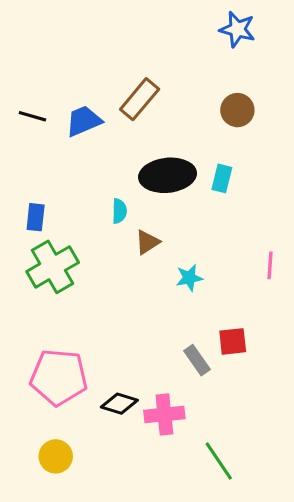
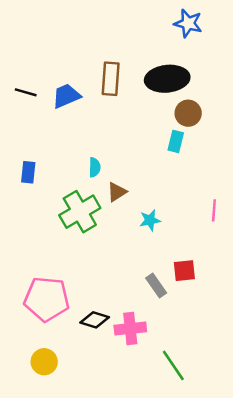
brown rectangle: (140, 99) -> (111, 79), turned -36
brown circle: (237, 110) -> (188, 113), moved
black ellipse: (168, 175) -> (167, 79), moved
green cross: (53, 267) -> (80, 212), moved

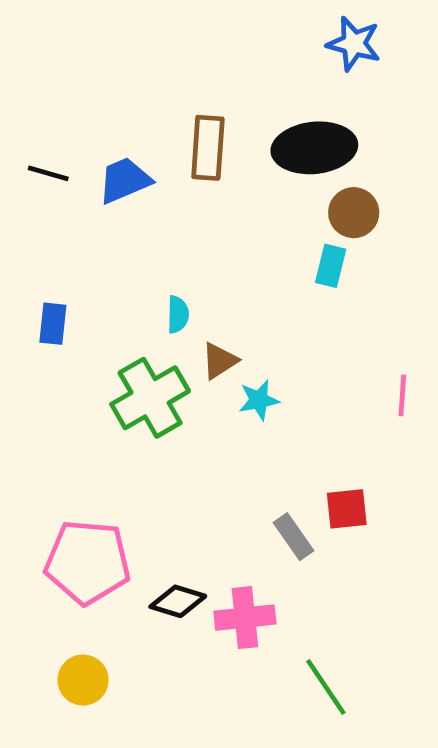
cyan star: (150, 220) -> (259, 400), moved

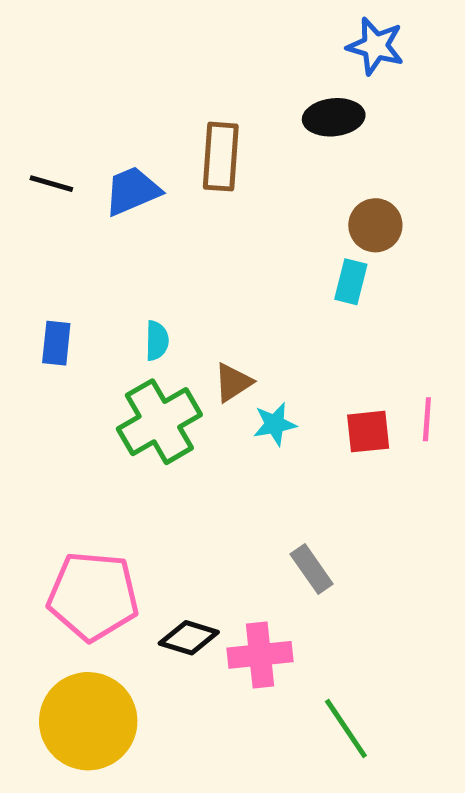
black ellipse: (314, 148) -> (334, 117), moved, size x0.7
cyan semicircle: (178, 314) -> (157, 341), moved
red square: (347, 509) -> (368, 432), moved
yellow circle: (83, 680) -> (88, 721), size x1.8

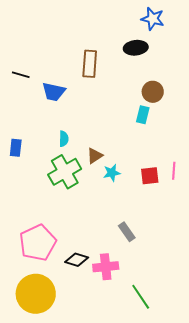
blue trapezoid: (132, 191) -> (54, 92), moved, turned -145
blue rectangle: (56, 343) -> (16, 148), moved
pink pentagon: (93, 596) -> (38, 243), turned -30

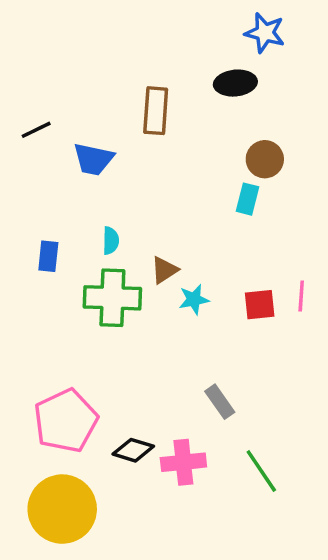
black line: (21, 75) -> (36, 130), turned -42
blue rectangle: (16, 148) -> (48, 256), moved
green cross: (65, 172) -> (112, 298), turned 32
green line: (141, 297) -> (261, 471), moved

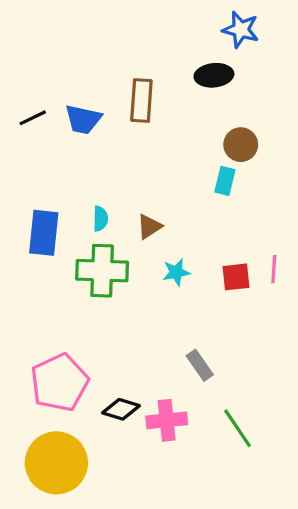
blue trapezoid: (93, 159) -> (83, 119), moved
blue rectangle: (48, 256) -> (44, 233), size x1.6
brown triangle: (164, 270) -> (149, 227), moved

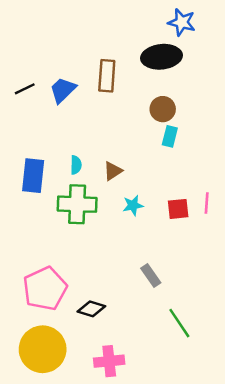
black ellipse: (214, 75) -> (161, 57), size x1.4
blue trapezoid: (83, 119) -> (63, 90), turned 124
brown circle: (241, 145) -> (163, 109), moved
pink cross: (167, 420) -> (109, 361), moved

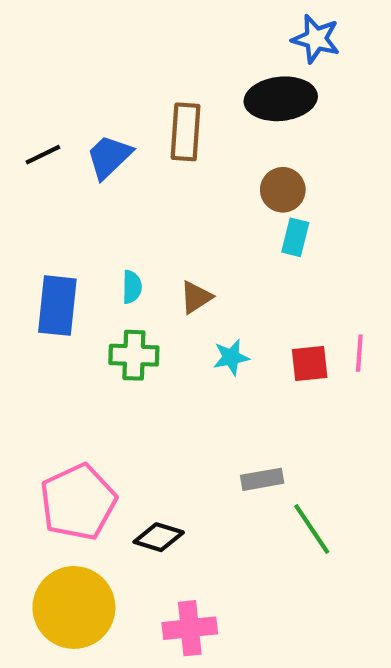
green cross: (77, 204) -> (134, 355), size x0.7
gray rectangle: (151, 276) -> (262, 479), turned -65
green line: (179, 323) -> (312, 529), moved

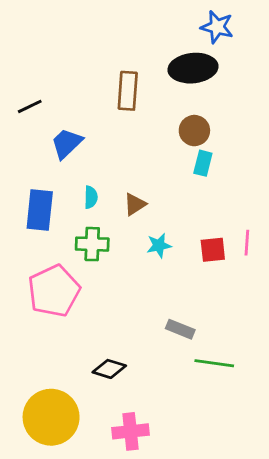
blue trapezoid: (109, 157) -> (67, 143), moved
gray rectangle: (262, 479) -> (180, 329), turned 32
pink pentagon: (78, 502) -> (54, 291), moved
green line: (312, 529) -> (214, 363), turned -48

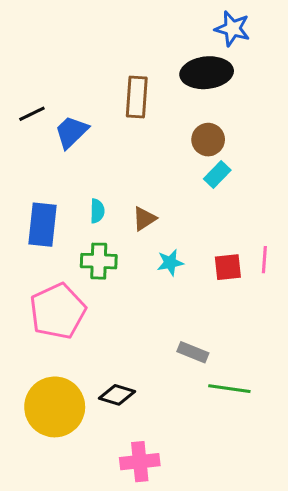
blue trapezoid: (67, 143) -> (71, 132), moved
cyan rectangle: (203, 163) -> (217, 174), turned 30
yellow circle: (51, 417) -> (55, 407), moved

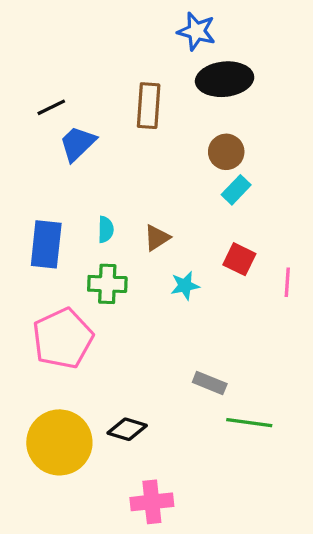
blue star: (232, 29) -> (196, 31), moved
black line: (32, 114) -> (51, 107), moved
red square: (228, 267) -> (239, 259), moved, turned 32

